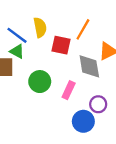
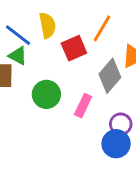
red square: (61, 45) -> (74, 48), turned -36
gray diamond: (89, 66) -> (110, 76), turned 50
blue circle: (83, 121) -> (116, 144), moved

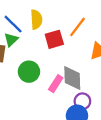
green triangle: (18, 56) -> (11, 40), turned 40
gray diamond: (110, 76) -> (72, 78), moved, turned -50

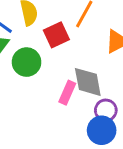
green circle: (29, 72) -> (27, 62), moved

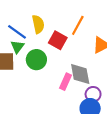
red square: (56, 35) -> (58, 40), turned -36

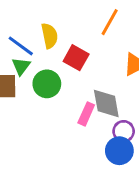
orange line: (78, 25) -> (110, 22), moved

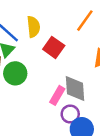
green circle: (47, 84) -> (15, 73), moved
purple circle: (124, 131) -> (70, 114), moved

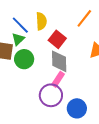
gray diamond: (75, 89) -> (59, 61), moved
purple circle: (70, 114) -> (51, 95), moved, size x1.5

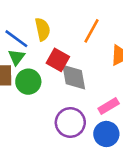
orange line: (84, 18) -> (92, 31), moved
red square: (57, 39) -> (58, 60), moved
pink rectangle: (58, 79) -> (109, 106), moved, turned 35

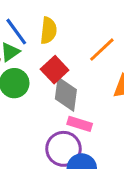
pink rectangle: (109, 106) -> (80, 124), moved, turned 30
purple circle: (70, 123) -> (63, 149), moved

